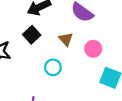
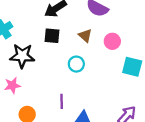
black square: (32, 35) -> (52, 36), turned -35

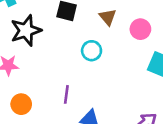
black star: (22, 56) -> (26, 30), turned -30

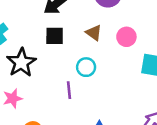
purple line: (66, 94) -> (69, 90), moved

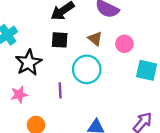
cyan circle: (86, 67) -> (87, 69), size x1.6
purple line: (69, 90) -> (60, 90), moved

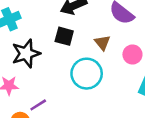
purple line: (60, 90) -> (38, 105), moved, turned 49

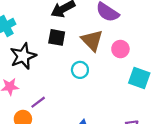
brown triangle: (102, 43) -> (92, 40), size x1.5
cyan circle: (87, 74) -> (80, 70), size x0.6

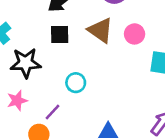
black star: (23, 56) -> (26, 63), turned 30
cyan circle: (80, 70) -> (76, 83), moved

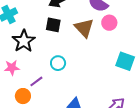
pink circle: (135, 34) -> (109, 23), moved
black star: (26, 63) -> (24, 41), turned 30

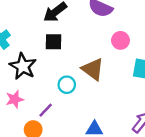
pink circle: (109, 23) -> (120, 40), moved
brown triangle: (84, 28) -> (93, 69), moved

